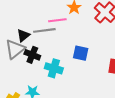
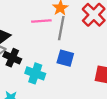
gray line: (44, 30) -> (61, 28), moved, turned -75

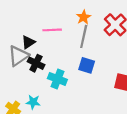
pink line: (41, 21) -> (52, 30), moved

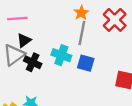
pink line: (52, 30) -> (17, 18), moved
cyan cross: (57, 79) -> (61, 55), moved

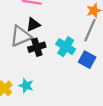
black cross: (33, 62) -> (37, 47), turned 35

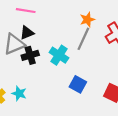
blue square: (87, 60) -> (78, 84), moved

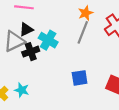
cyan cross: (59, 55) -> (48, 40), moved
blue square: (78, 84) -> (80, 78), turned -35

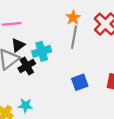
cyan cross: (48, 40) -> (42, 51), turned -36

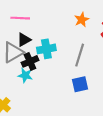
gray line: (74, 37) -> (80, 55), moved
cyan star: (25, 105) -> (25, 75), moved

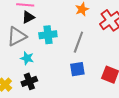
black triangle: (24, 40) -> (28, 17), moved
black cross: (30, 61) -> (29, 81), moved

